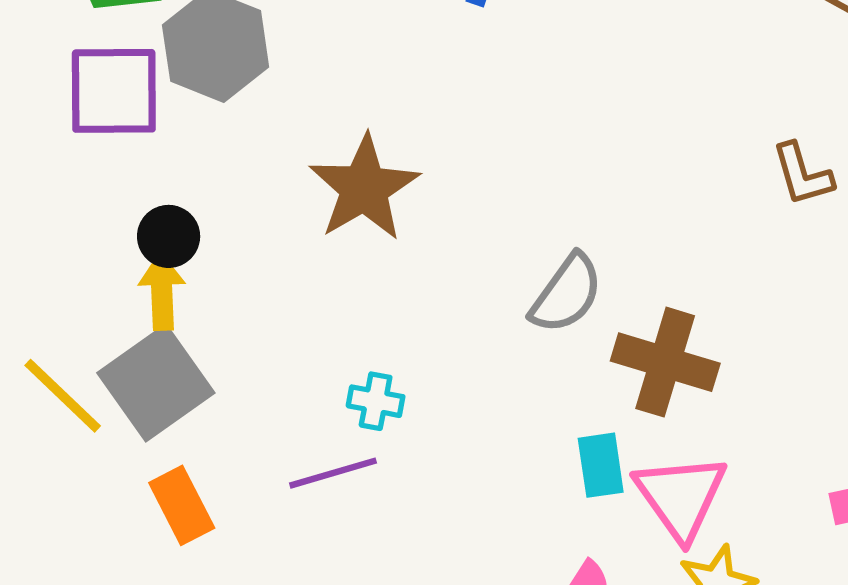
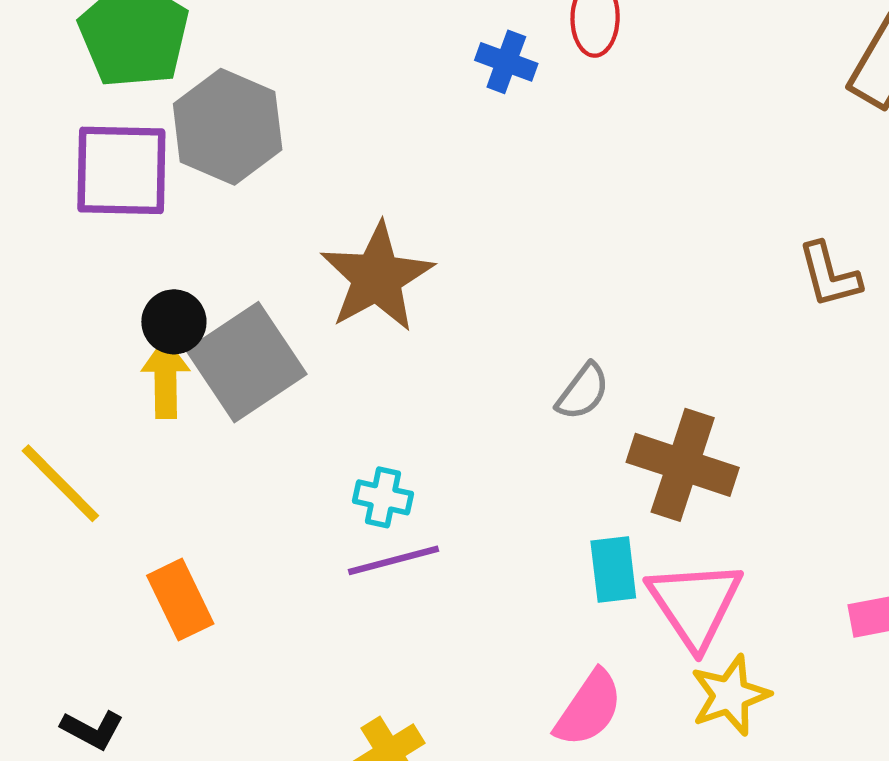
gray semicircle: (567, 294) -> (583, 392), size x0.7
gray square: (156, 383) -> (246, 362), moved
purple line: (333, 473) -> (394, 560), moved

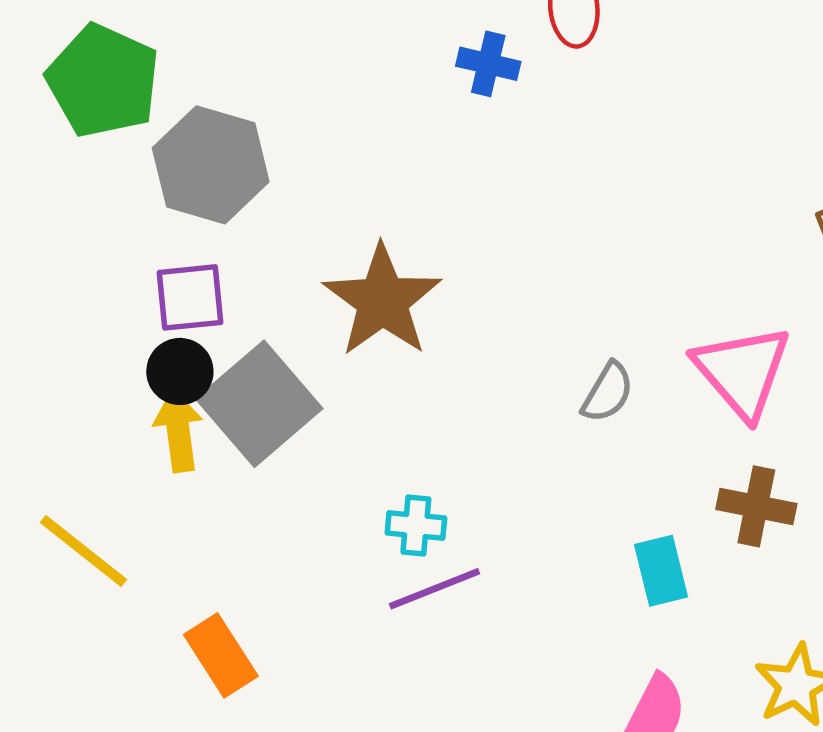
purple square: (121, 170) -> (190, 297), moved, size x0.7
brown cross: (683, 465) -> (756, 506), moved, size x0.7
pink triangle: (695, 604) -> (742, 372), moved

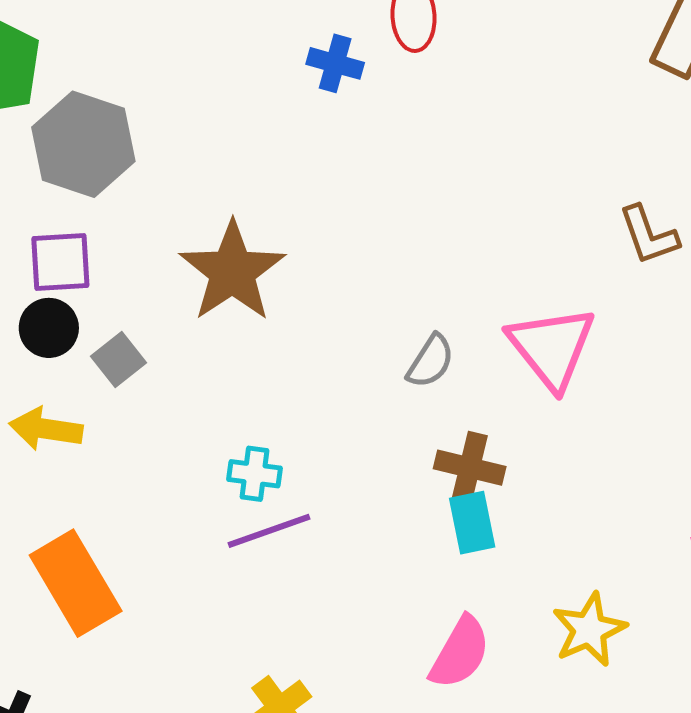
gray square: (259, 404) -> (119, 360), size x0.5
yellow arrow: (178, 431) -> (46, 429), moved, turned -76
brown cross: (756, 506) -> (470, 468), moved
orange rectangle: (221, 655) -> (76, 583), size x1.4

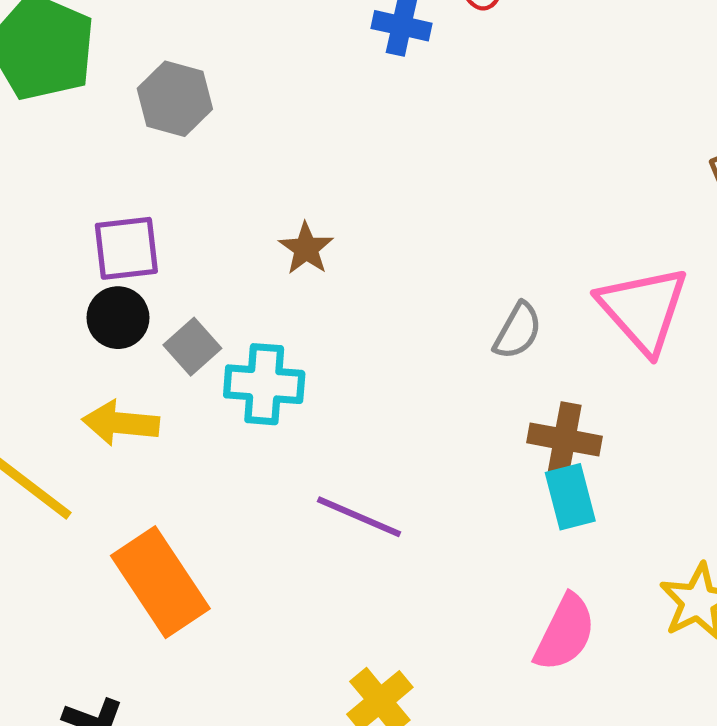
gray hexagon: (83, 144) -> (175, 99), moved, size x0.7
brown star: (232, 272) -> (306, 248), size x0.5
cyan cross: (255, 474) -> (264, 384), moved, size x1.4
purple line: (269, 531) -> (359, 517), turned 46

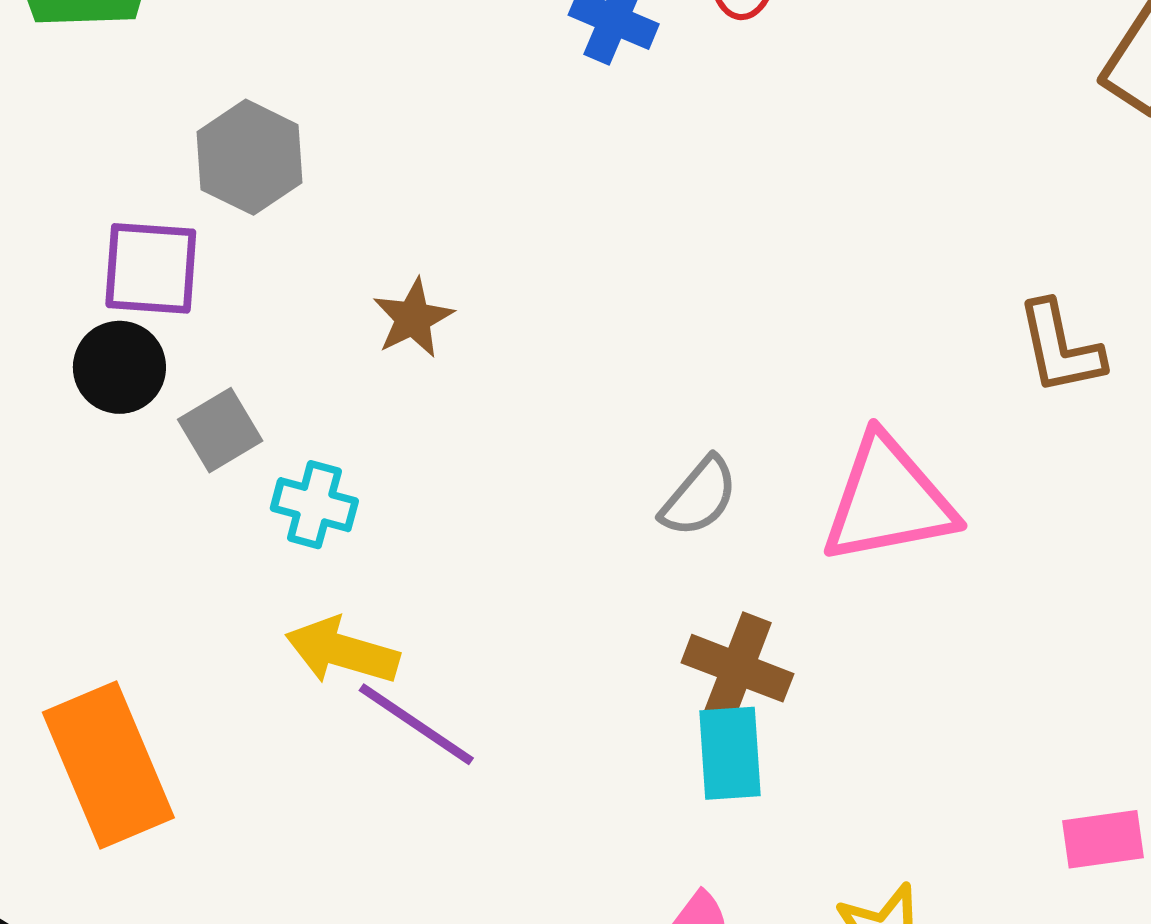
gray hexagon: (175, 99) -> (250, 157), moved
pink triangle: (643, 309) -> (888, 500), turned 50
cyan cross: (264, 384) -> (314, 505), size x0.7
yellow arrow: (121, 423) -> (342, 651), moved

